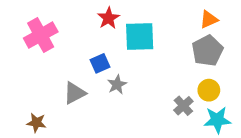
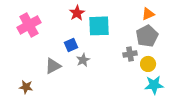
gray cross: (183, 106) -> (130, 54), moved, turned 32

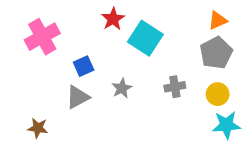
cyan square: (99, 26) -> (145, 38), turned 35
blue square: (71, 45) -> (84, 66), moved
gray cross: (130, 54) -> (175, 87), moved

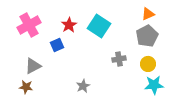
red star: (113, 19) -> (69, 25), moved
gray star: (122, 88) -> (83, 86), moved
gray triangle: (78, 97) -> (33, 66), moved

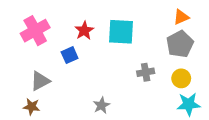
cyan square: (99, 26) -> (121, 32), turned -30

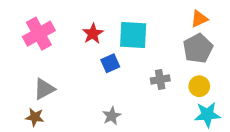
blue square: (70, 55) -> (110, 63), moved

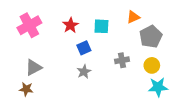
orange triangle: (199, 19) -> (133, 17), moved
cyan square: (133, 35) -> (101, 26), size x0.7
gray star: (112, 116) -> (84, 72), moved

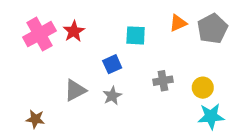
red star: (71, 25) -> (74, 31), moved
gray pentagon: (151, 37) -> (212, 29), moved
gray triangle: (33, 67) -> (75, 90), moved

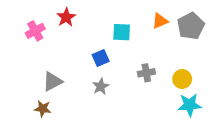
red star: (74, 31) -> (66, 17), moved
pink cross: (39, 34) -> (35, 31), size x0.7
gray triangle: (75, 90) -> (53, 81), moved
brown star: (35, 119) -> (43, 109), moved

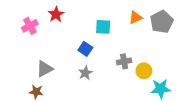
blue square: (101, 58) -> (85, 49), turned -32
yellow circle: (182, 79) -> (144, 71), moved

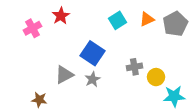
cyan square: (103, 27) -> (117, 20), moved, turned -35
blue square: (85, 49) -> (93, 53), size x1.5
gray triangle: (45, 69) -> (64, 75), moved

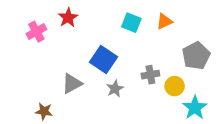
cyan square: (117, 20) -> (131, 23), turned -36
gray pentagon: (175, 24) -> (196, 56), moved
gray star: (93, 79) -> (115, 89), moved
cyan star: (174, 96) -> (195, 108), turned -30

